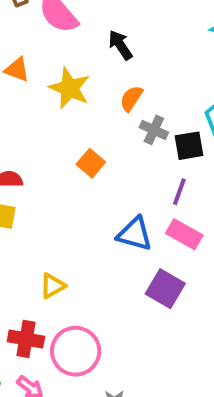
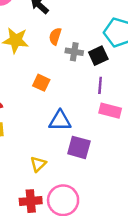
blue triangle: (135, 234) -> (60, 121), moved
purple square: (165, 289) -> (79, 147), moved

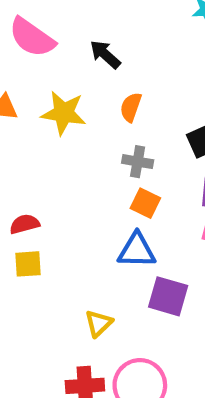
gray cross: (74, 52) -> (138, 162), moved
orange square: (41, 83) -> (145, 203), moved

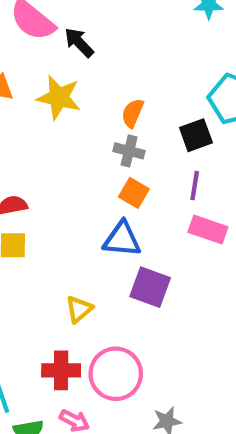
black arrow: (105, 54) -> (79, 42), moved
orange semicircle: (131, 107) -> (133, 113), moved

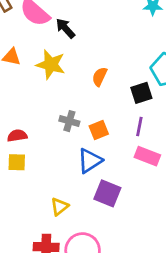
gray cross: (129, 151) -> (69, 121), moved
orange square: (134, 193) -> (99, 130), turned 36
blue triangle: (122, 239) -> (90, 161), turned -40

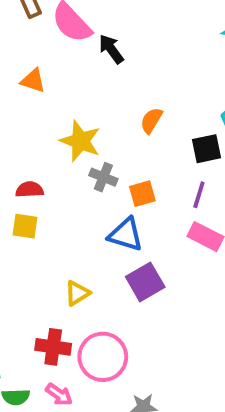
yellow star: (51, 65) -> (80, 141), moved
blue triangle: (90, 161) -> (126, 235), turned 44
purple square: (107, 193) -> (145, 282), turned 32

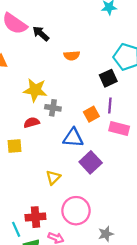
orange semicircle: (151, 120) -> (72, 56), moved, turned -112
red semicircle: (30, 190) -> (32, 123), moved
orange square: (142, 194) -> (91, 114), moved
red cross: (53, 347) -> (35, 217), moved

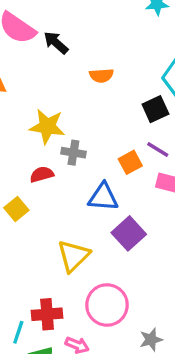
purple line: (110, 105) -> (158, 149), turned -63
yellow square: (15, 146) -> (16, 209), turned -35
yellow triangle: (53, 178) -> (73, 256), size x1.5
cyan line: (16, 229) -> (18, 332), turned 42

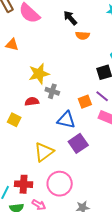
black arrow: (56, 43) -> (70, 18), moved
orange semicircle: (101, 75) -> (83, 35), moved
yellow star: (47, 126) -> (39, 74), turned -30
yellow square: (16, 209) -> (14, 120), turned -32

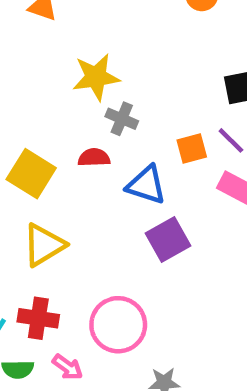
red semicircle: (32, 101) -> (94, 158), moved
yellow square: (14, 120) -> (31, 174), size x1.5
yellow triangle: (44, 152) -> (44, 245), moved

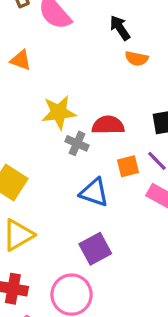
red semicircle: (94, 158) -> (108, 125), moved, size x1.4
purple square: (168, 240) -> (95, 249), moved

